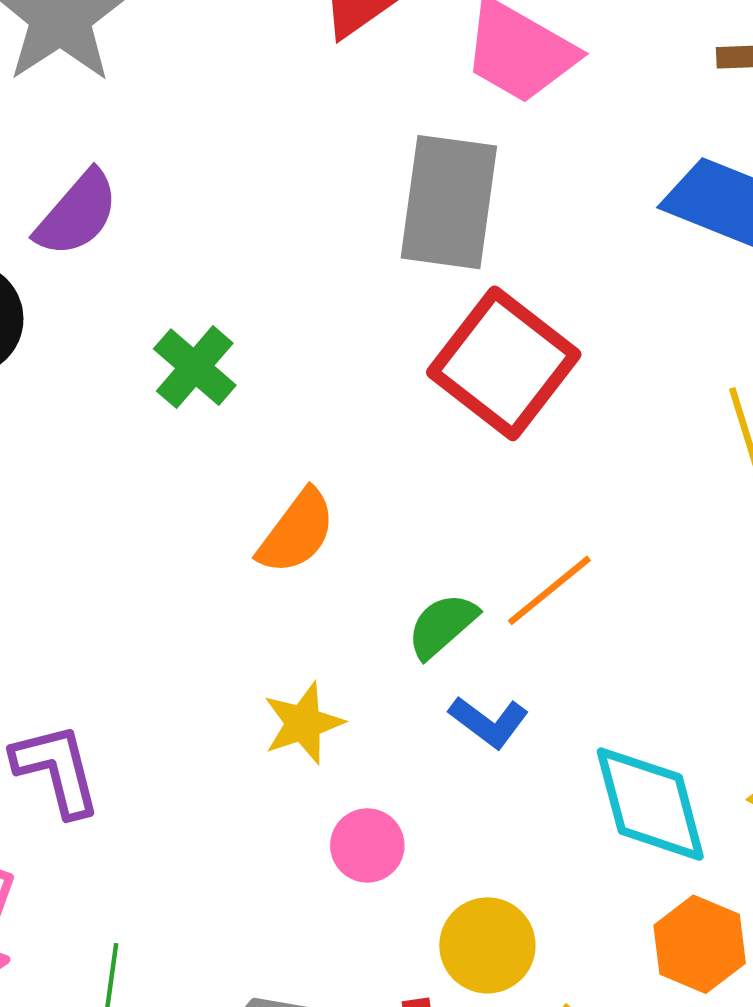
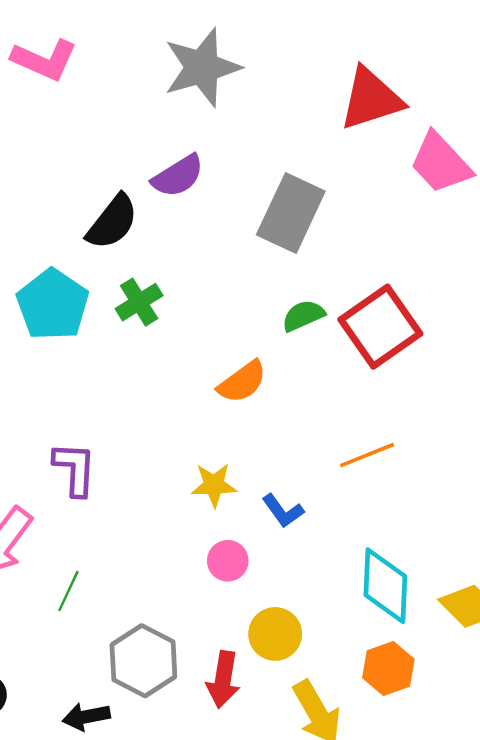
gray rectangle: (449, 202) -> (291, 213), moved
green cross: (195, 367) -> (139, 302), moved
green semicircle: (442, 625) -> (303, 316), moved
blue L-shape: (489, 722) -> (283, 511), moved

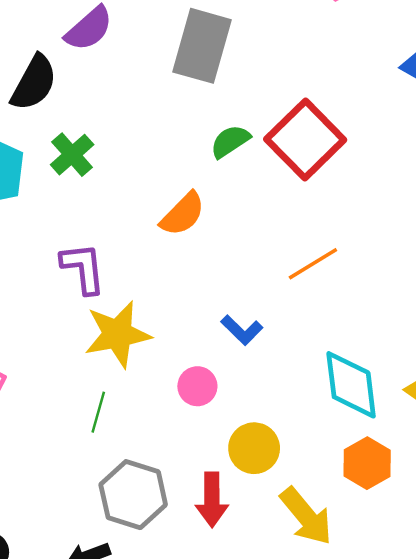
purple L-shape: (75, 469) -> (83, 268), moved
yellow star: (214, 485) -> (118, 334), moved, size x1.5
green line: (68, 591) -> (98, 412), moved

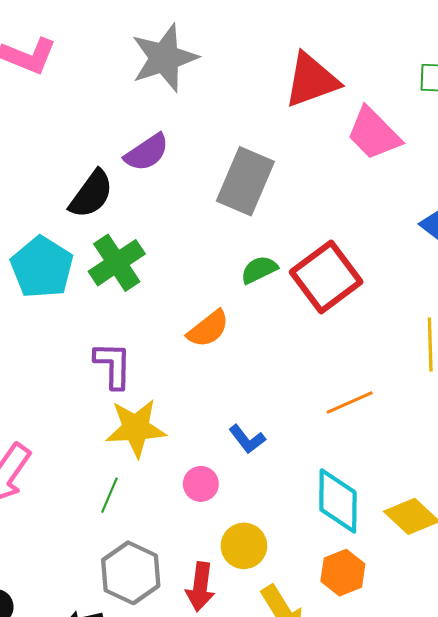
green cross: (72, 155) -> (117, 263), size x1.4
orange line: (313, 264) -> (350, 403), moved

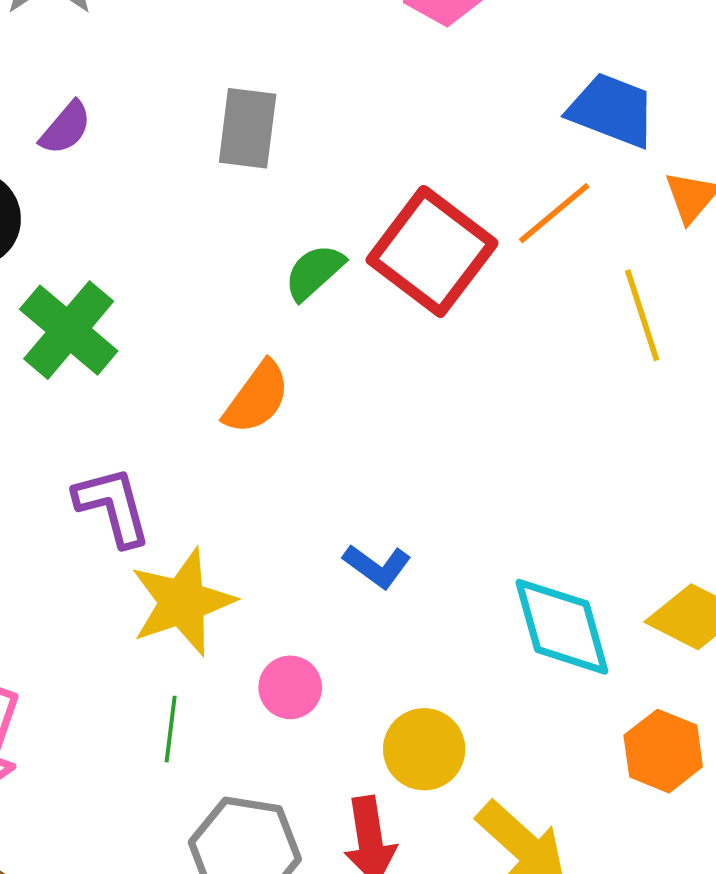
purple semicircle: (147, 152) -> (66, 128), size x0.7
gray rectangle: (245, 181) -> (248, 128), size x0.7
orange line: (350, 403) -> (554, 213), moved
pink circle: (201, 484) -> (290, 687), moved
orange hexagon: (343, 573) -> (663, 751), moved

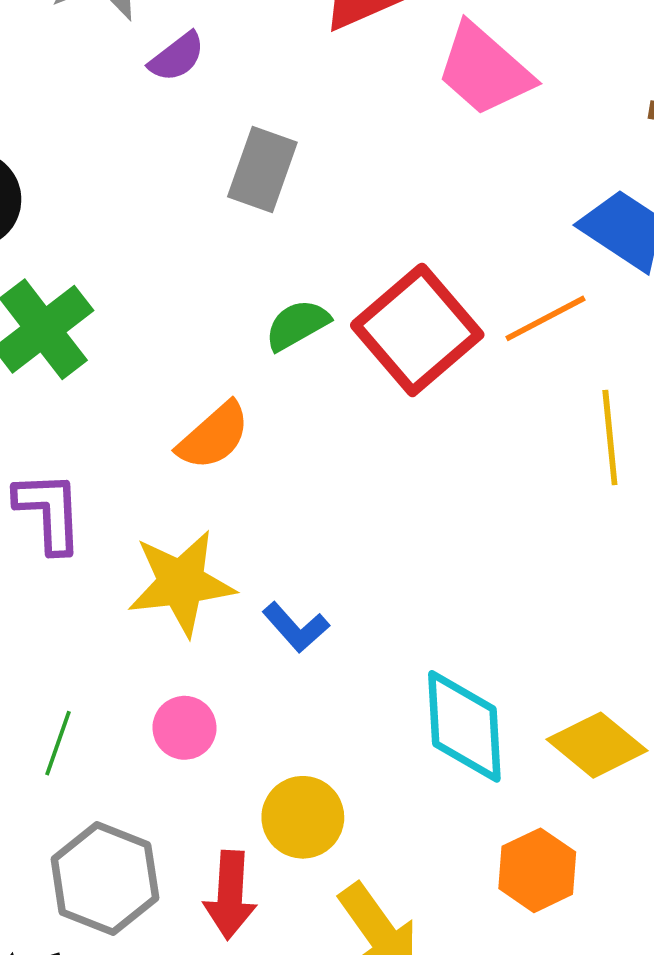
purple semicircle: (66, 128) -> (177, 57), moved
yellow star: (182, 602) -> (181, 583), moved

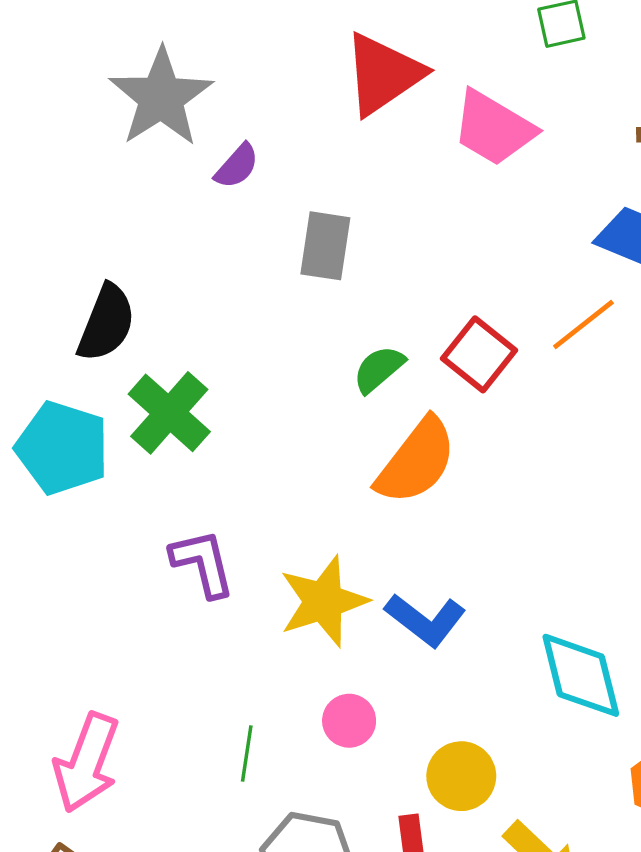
red square: (417, 330) -> (479, 354), size x0.7
orange semicircle: (214, 436) -> (416, 461), moved, size x1.4
blue L-shape: (296, 627) -> (425, 620), size x1.4

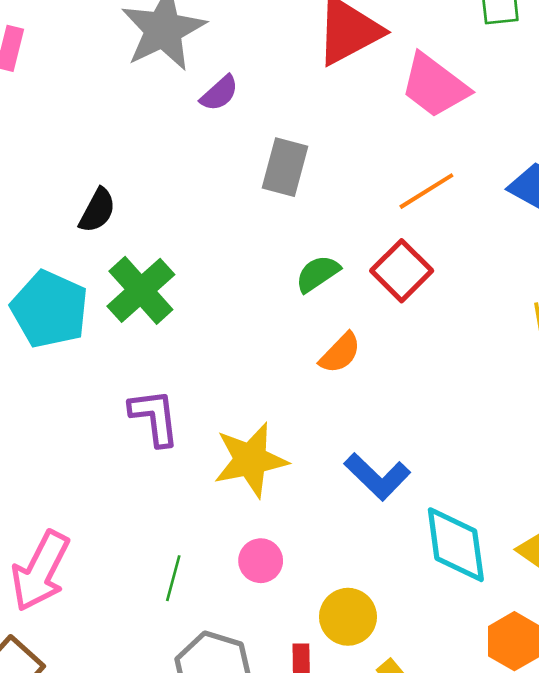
black semicircle: (106, 323) -> (97, 210), size x0.7
orange line: (583, 325) -> (426, 191), moved
orange semicircle: (416, 461) -> (340, 353), size x0.6
blue L-shape: (425, 620) -> (377, 476), moved

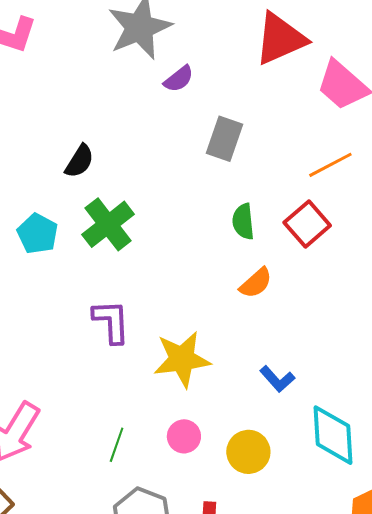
green semicircle: (318, 274) -> (243, 222), turned -66
cyan pentagon: (50, 309) -> (38, 234), size x0.7
blue L-shape: (377, 476) -> (277, 379), size x0.7
yellow circle: (348, 617) -> (248, 452), moved

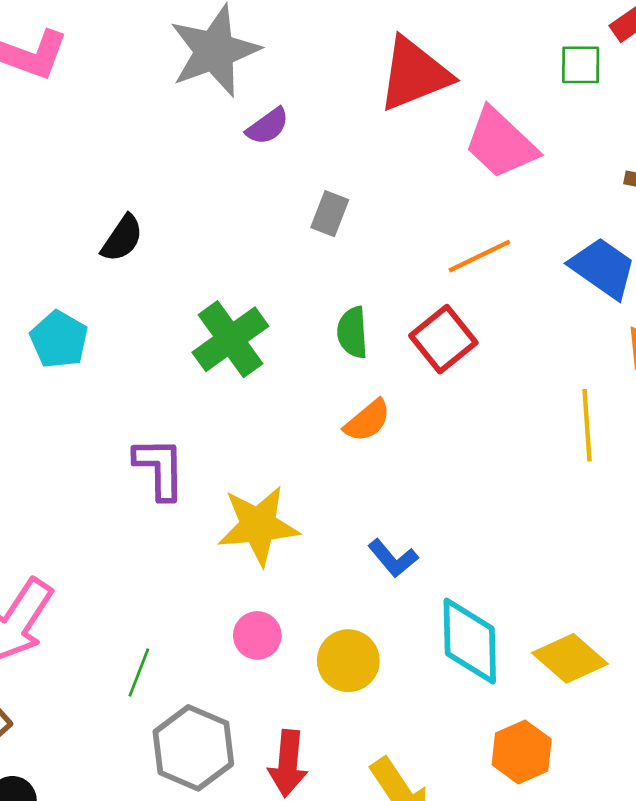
gray rectangle: (224, 139) -> (330, 214), size x0.7
green cross: (108, 224) -> (230, 339), moved
green line: (117, 445) -> (139, 672), moved

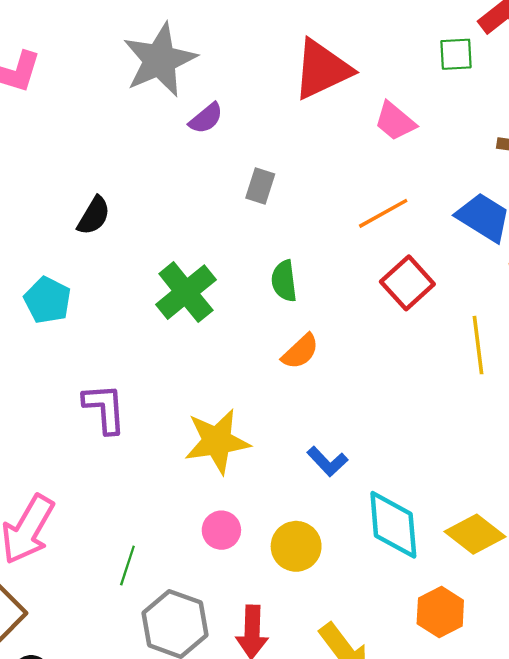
pink trapezoid: (501, 143) -> (395, 121), size x0.7
red square: (443, 339) -> (407, 283), moved
purple L-shape: (160, 468) -> (105, 408), moved

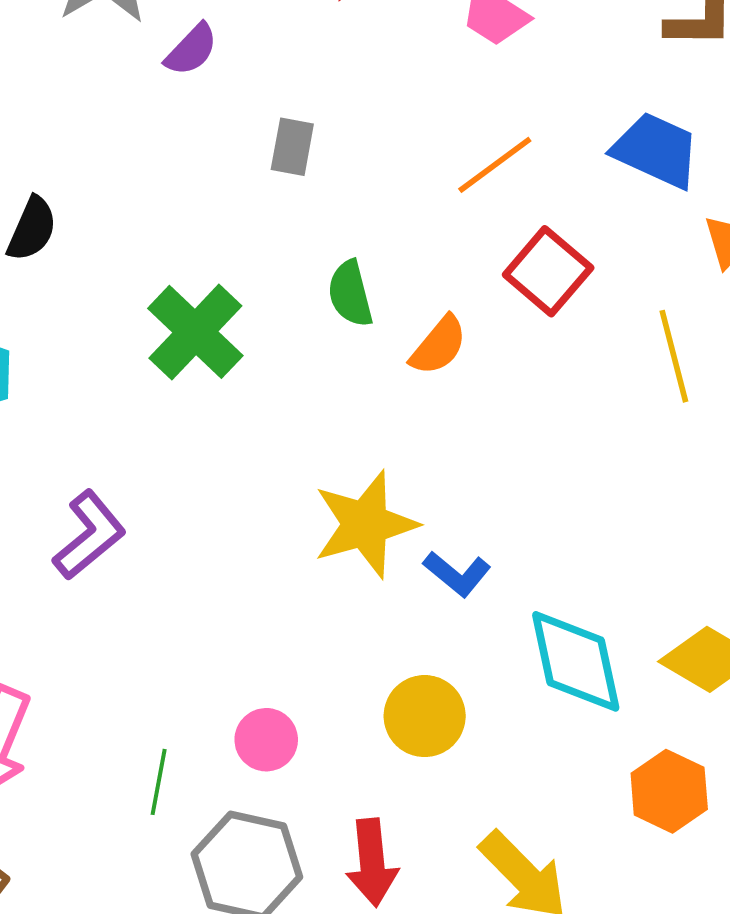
orange semicircle: (300, 352) -> (439, 345), moved
purple L-shape: (105, 408) -> (89, 535), turned 62
yellow star: (217, 441) -> (365, 524), moved
pink circle: (221, 530) -> (266, 740), moved

